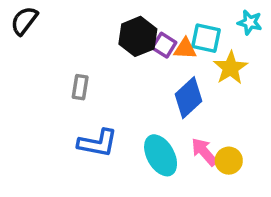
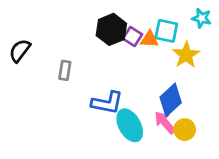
black semicircle: (24, 21) -> (20, 51), moved
blue diamond: (189, 98) -> (171, 100), moved
blue L-shape: (98, 143) -> (107, 103), moved

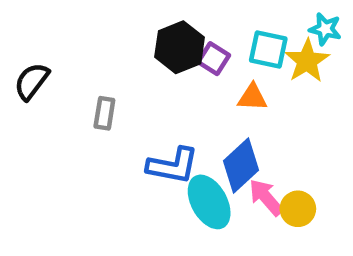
orange triangle: (149, 39) -> (252, 97), moved
yellow star: (186, 55) -> (307, 61), moved
blue diamond: (171, 100) -> (241, 166), moved

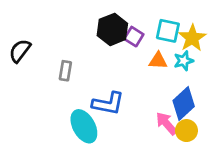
cyan star: (325, 29) -> (184, 61), moved, turned -30
blue diamond: (241, 166) -> (184, 104), moved
cyan ellipse: (209, 202) -> (84, 126), moved

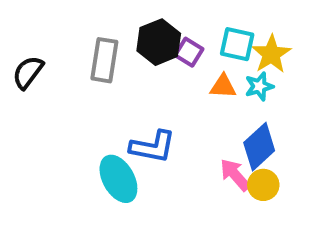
gray rectangle: (65, 71) -> (104, 60), moved, size x1.5

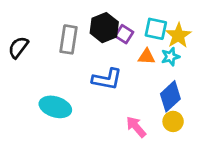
blue L-shape: (153, 147) -> (107, 79), moved
pink arrow: (235, 175) -> (136, 127), moved
cyan ellipse: (118, 179) -> (55, 107), moved, turned -44

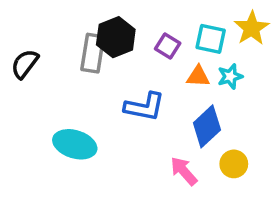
black hexagon: (104, 28) -> (116, 37), moved
yellow star: (178, 35) -> (252, 28), moved
blue diamond: (170, 96) -> (207, 126), moved

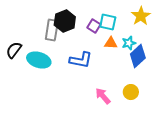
cyan square: (211, 39) -> (108, 22), moved
black semicircle: (25, 64) -> (14, 50), moved
blue diamond: (207, 126) -> (138, 56), moved
cyan ellipse: (75, 144) -> (39, 60), moved

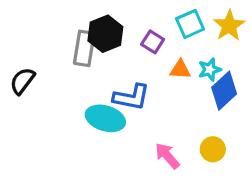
cyan square: (108, 22) -> (190, 24), moved, turned -36
cyan ellipse: (39, 60) -> (105, 118), moved

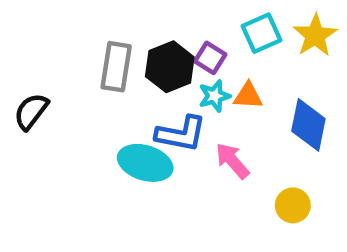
black hexagon: (105, 34) -> (170, 67), moved
cyan star: (210, 70) -> (214, 96), moved
blue diamond: (224, 91) -> (308, 125), turned -36
pink arrow: (167, 156) -> (232, 161), moved

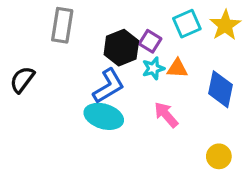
gray rectangle: (116, 67) -> (62, 25), moved
blue L-shape: (181, 134) -> (109, 86), moved, turned -42
yellow circle: (293, 205) -> (219, 156), moved

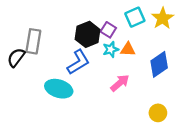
gray rectangle: (62, 25) -> (33, 41), moved
blue diamond: (220, 89) -> (159, 64), turned 44
pink arrow: (166, 115) -> (120, 83), turned 90
cyan ellipse: (104, 116) -> (59, 89), moved

